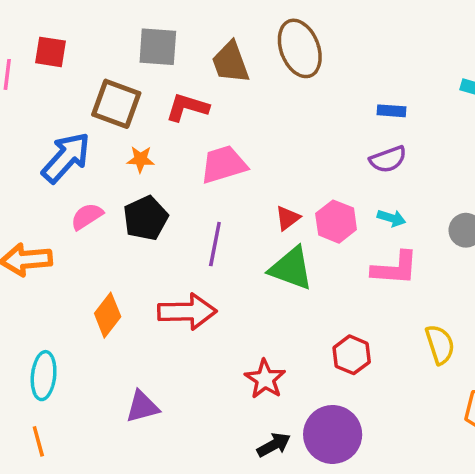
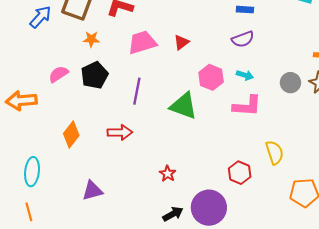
blue arrow: (66, 158) -> (40, 17), moved, size x0.7
red triangle: (288, 218) -> (181, 42), moved
red arrow: (187, 312) -> (120, 132), size x0.7
red hexagon: (352, 355) -> (240, 173), moved
red star: (265, 379) -> (168, 174), size x0.7

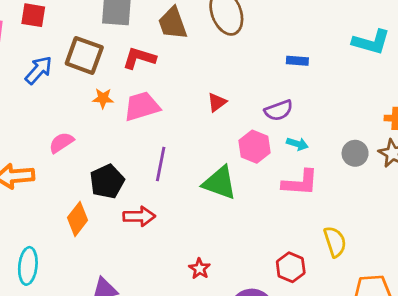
purple semicircle: (243, 39) -> (279, 110), moved
pink trapezoid: (142, 42) -> (142, 106), moved
black pentagon: (95, 75) -> (107, 181), moved

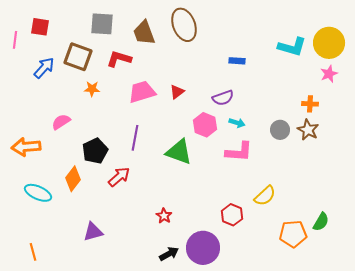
pink trapezoid: (142, 106) -> (142, 92), moved
red arrow: (139, 216) -> (119, 177), turned -40
yellow semicircle: (335, 242) -> (265, 196), turned 65
cyan ellipse: (28, 266) -> (38, 193), moved, turned -72

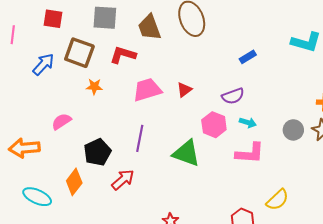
red square: (40, 27) -> (53, 19), moved
blue rectangle: (237, 61) -> (248, 57), turned -35

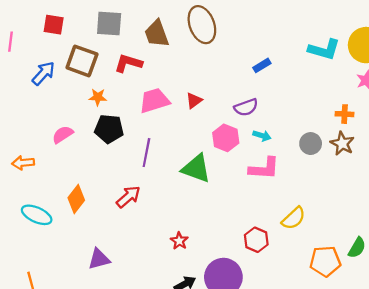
orange arrow: (24, 148) -> (23, 163), size x0.7
black pentagon: (97, 152) -> (109, 129), moved, turned 30

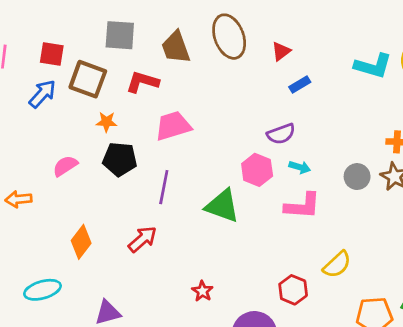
red square: (54, 25) -> (52, 54), moved
red triangle: (194, 101) -> (281, 51), moved
cyan ellipse: (37, 215) -> (42, 290), moved, turned -40

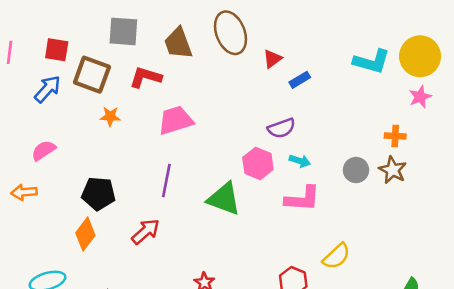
red triangle: (281, 51) -> (272, 59), moved
black pentagon: (120, 159) -> (98, 194), moved
pink semicircle: (65, 166) -> (44, 150), moved

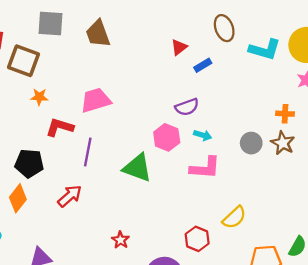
brown ellipse: (231, 33) -> (224, 28), moved, size x0.7
red L-shape: (146, 77) -> (60, 127), moved

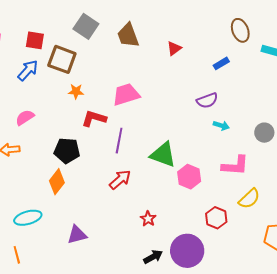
gray square: (51, 24) -> (86, 26), turned 30
red triangle: (179, 47) -> (174, 48), moved
pink hexagon: (167, 137) -> (189, 177), moved
pink L-shape: (205, 168) -> (235, 166), moved
red arrow: (70, 196) -> (120, 180), moved

